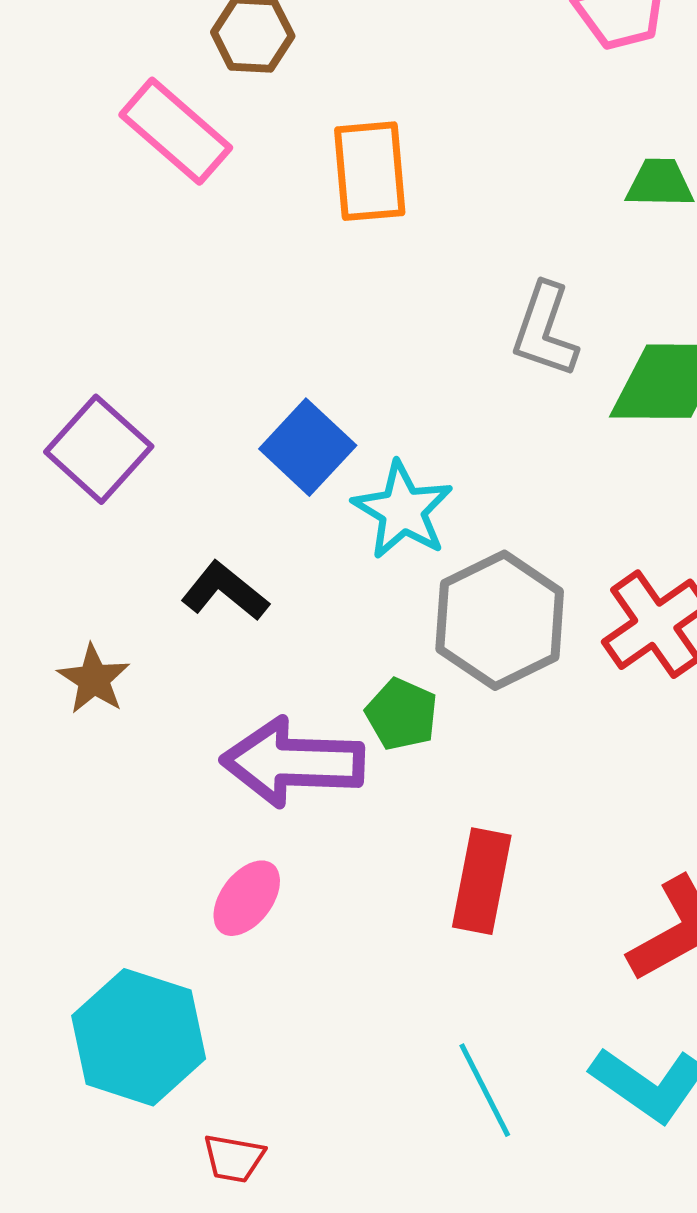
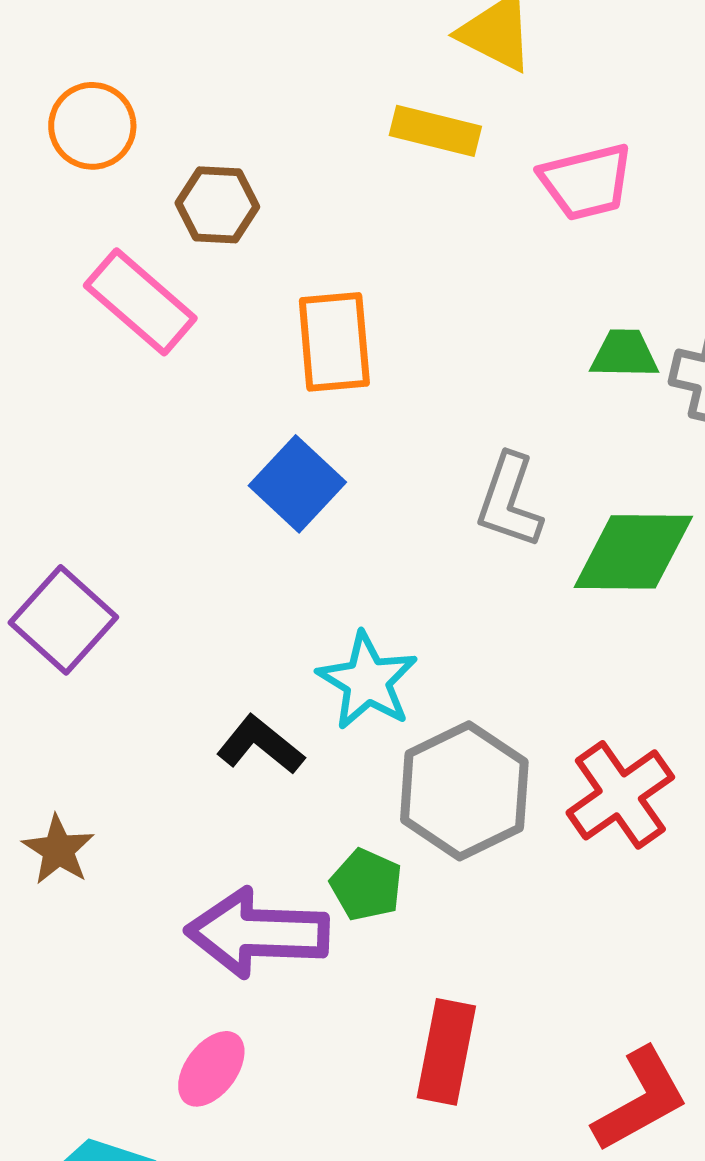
blue square: (308, 447) -> (297, 484), moved
black L-shape: (225, 591) -> (260, 745), moved

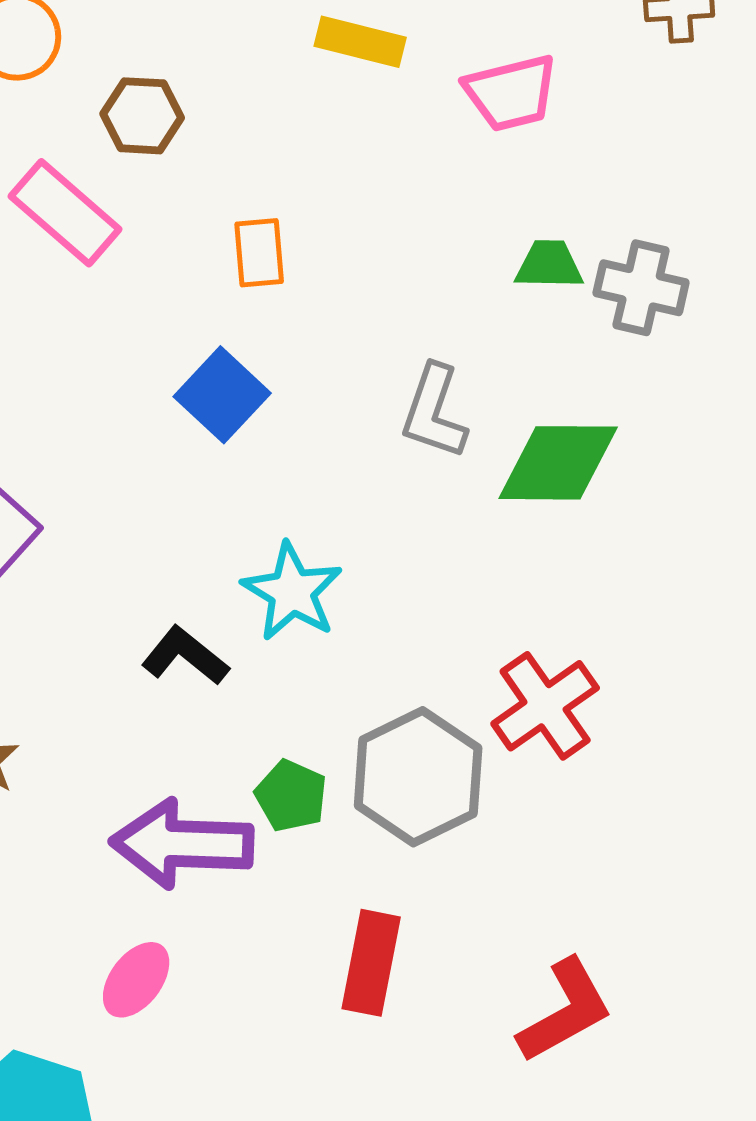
orange rectangle: (334, 342) -> (259, 253), size x0.7
gray hexagon: (464, 791) -> (418, 777), moved

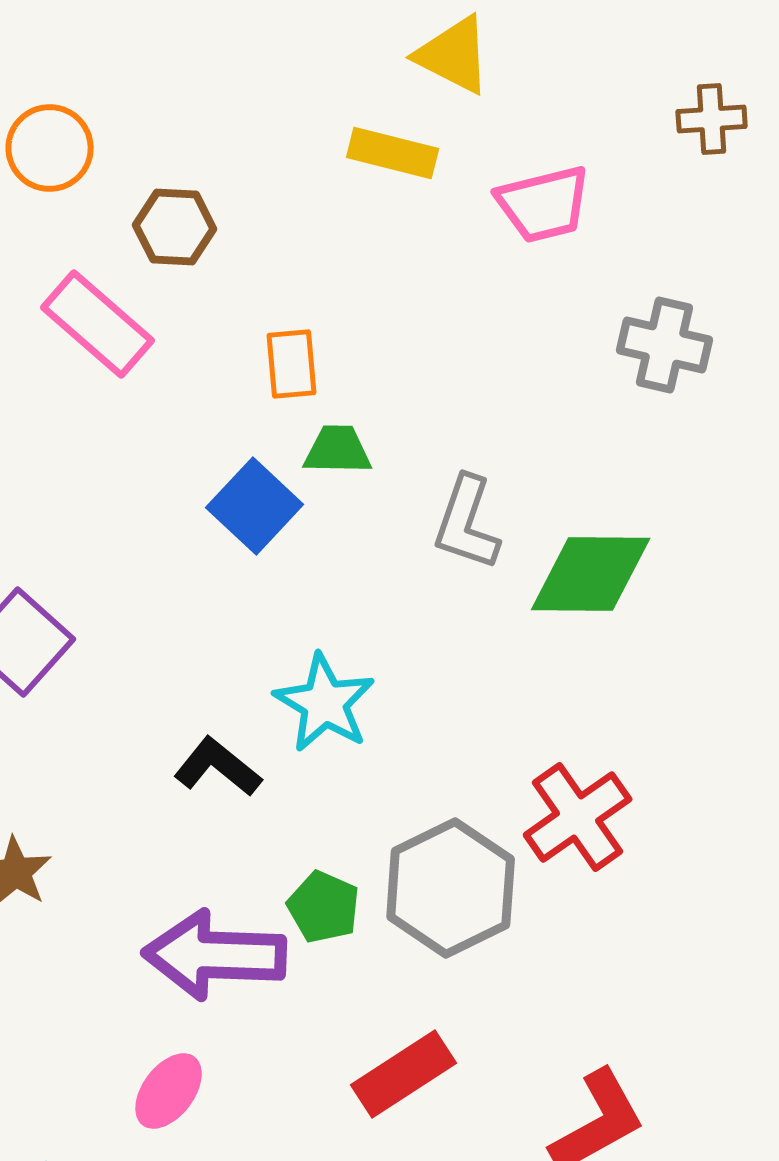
green trapezoid: (549, 265) -> (338, 450), moved
gray cross: (641, 288) -> (665, 345), moved
red rectangle: (371, 963) -> (404, 1074), turned 46

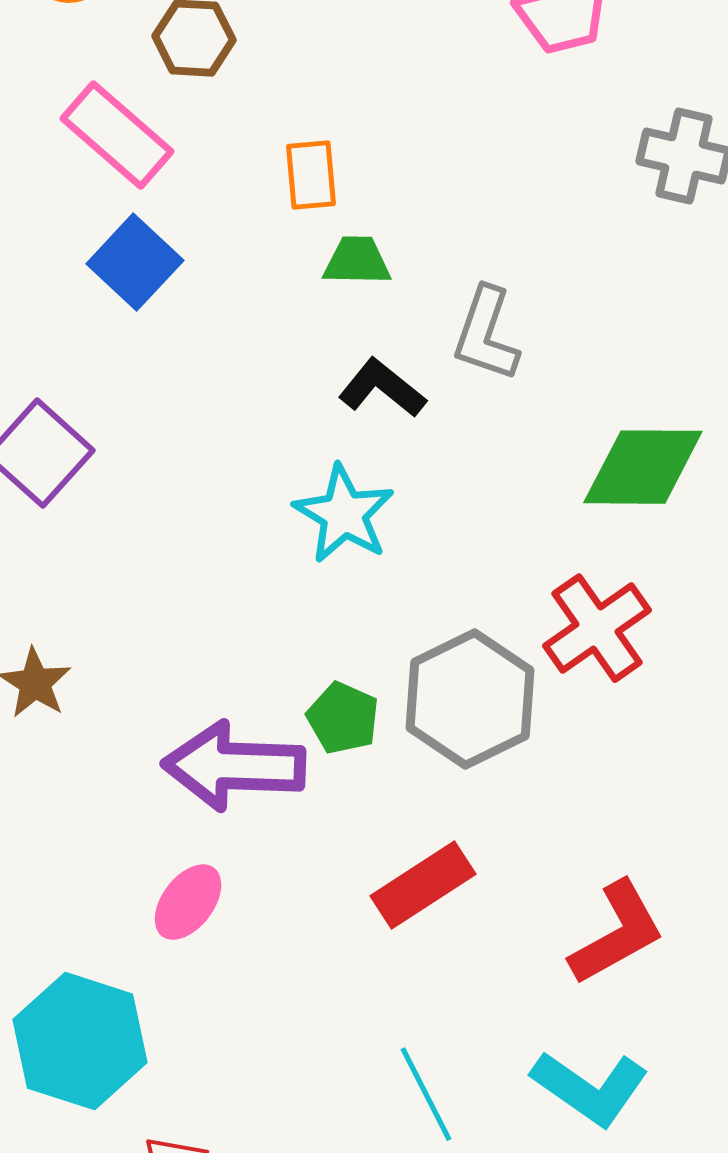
blue square: (255, 506) -> (135, 262), moved
green diamond: (591, 574) -> (643, 467), moved
black L-shape: (218, 767) -> (382, 388), moved

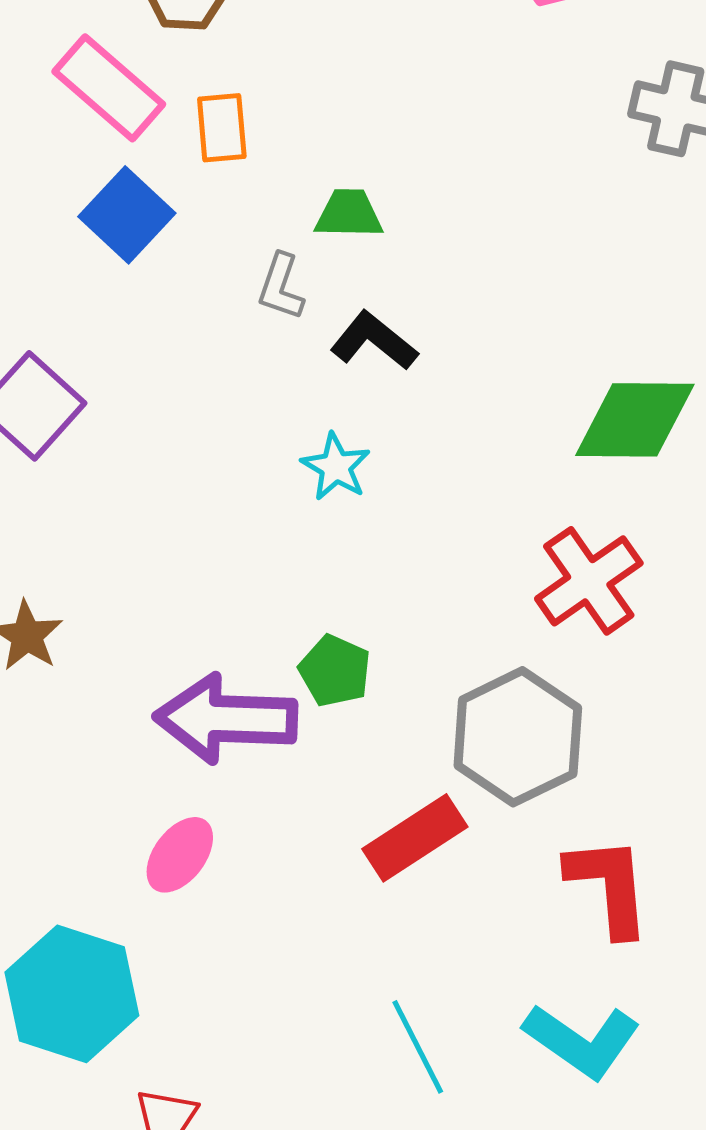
orange rectangle: (311, 175) -> (222, 128), moved
gray L-shape: (486, 334) -> (281, 287), moved, size x0.7
cyan star: (344, 514) -> (336, 467), size x0.7
gray hexagon: (470, 699) -> (518, 737), moved
red L-shape: (617, 933) -> (609, 886), turned -66

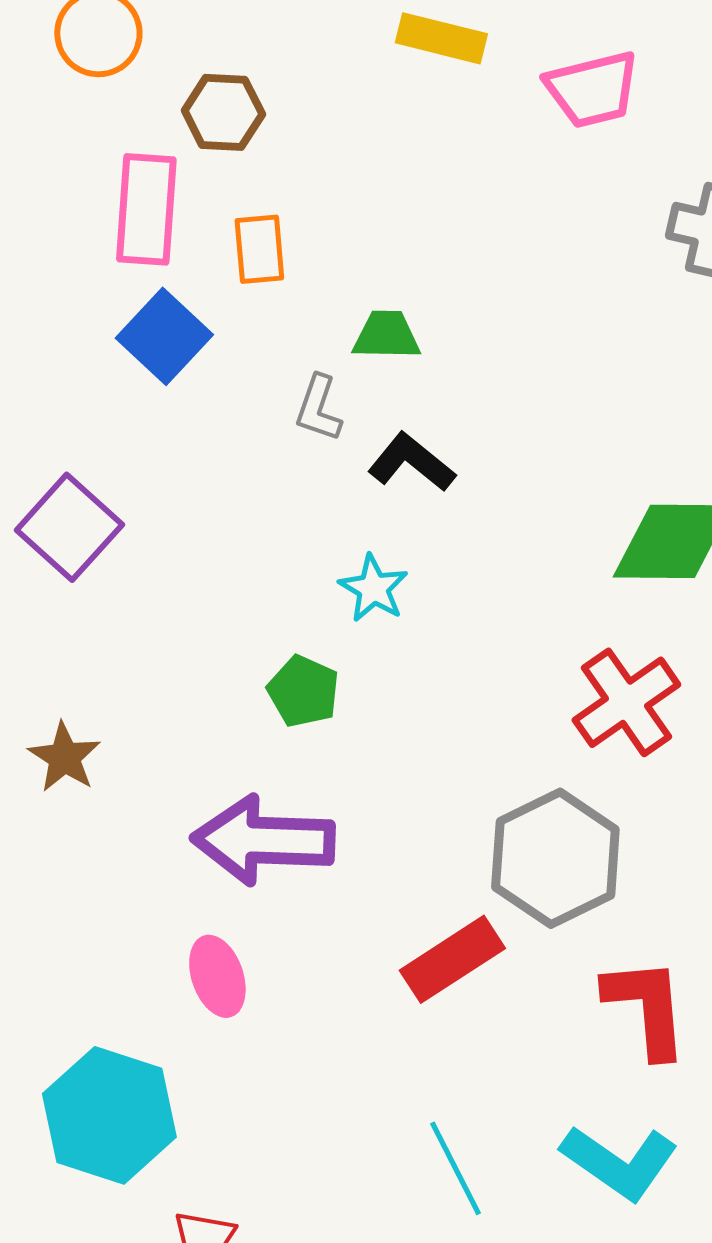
pink rectangle: (109, 88) -> (146, 209), turned 53
green pentagon: (335, 671) -> (303, 691), moved
pink ellipse: (180, 855) -> (217, 976), turned -56

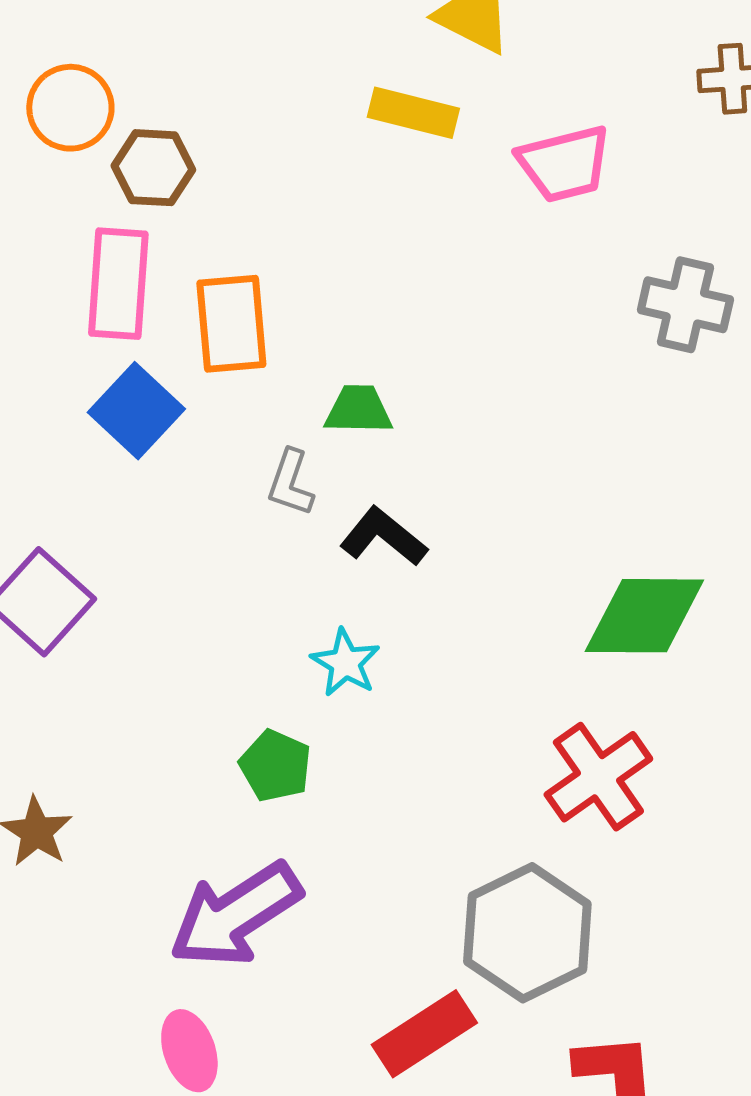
brown hexagon: (223, 112) -> (153, 168), moved
orange rectangle: (259, 249) -> (231, 324), size x1.4
purple arrow: (263, 840) -> (235, 915), turned -35

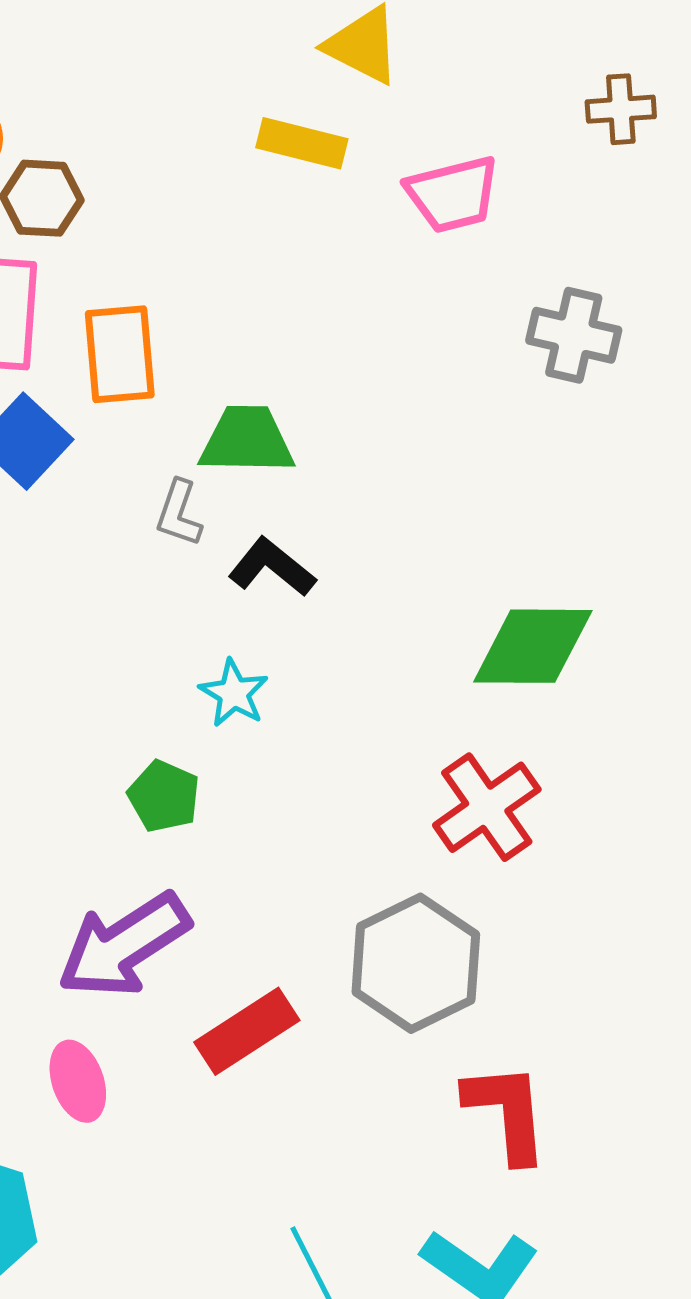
green trapezoid: (358, 410) -> (247, 440), size x1.4
red rectangle: (424, 1034) -> (247, 1031), moved

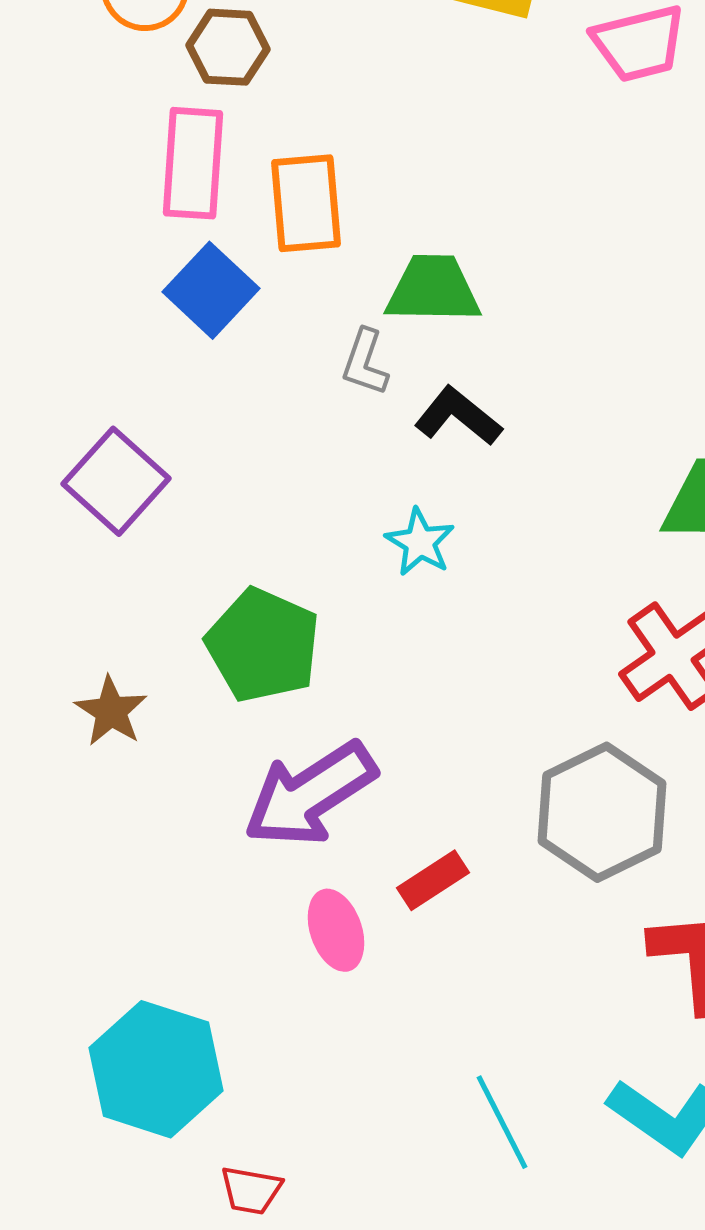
green pentagon: (164, 796) -> (263, 645), moved, size x1.6
red rectangle: (247, 1031) -> (433, 880), size x0.7
pink ellipse: (78, 1081) -> (336, 930), moved

